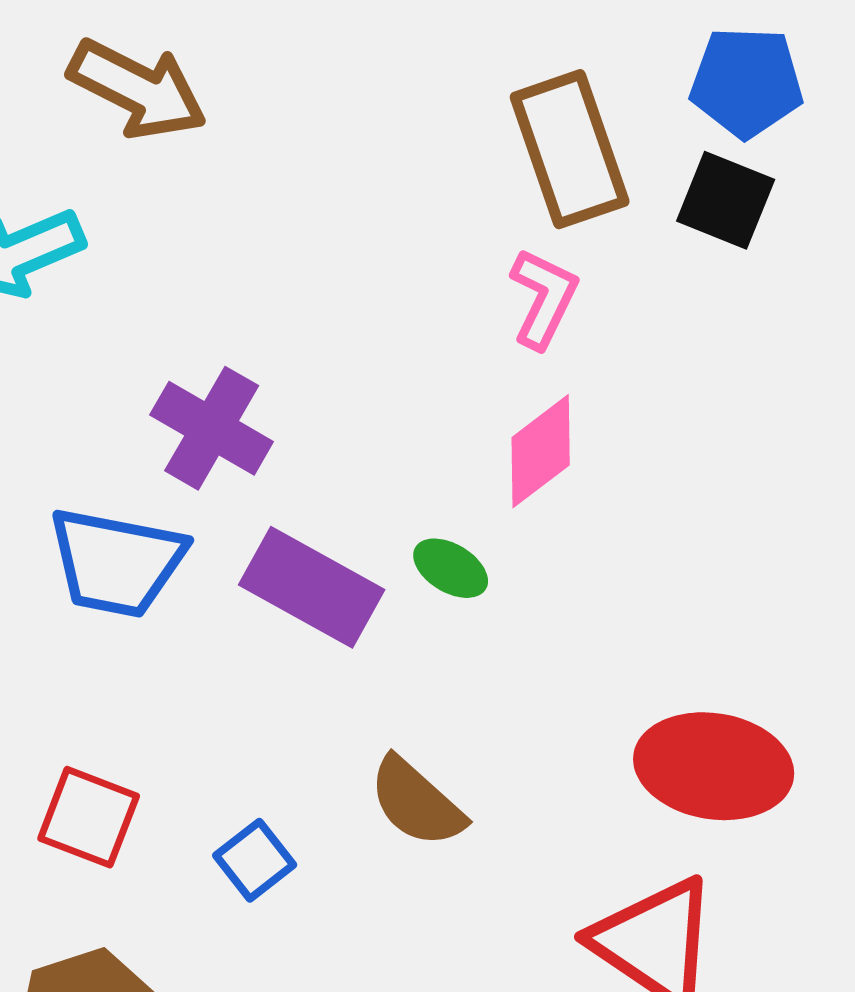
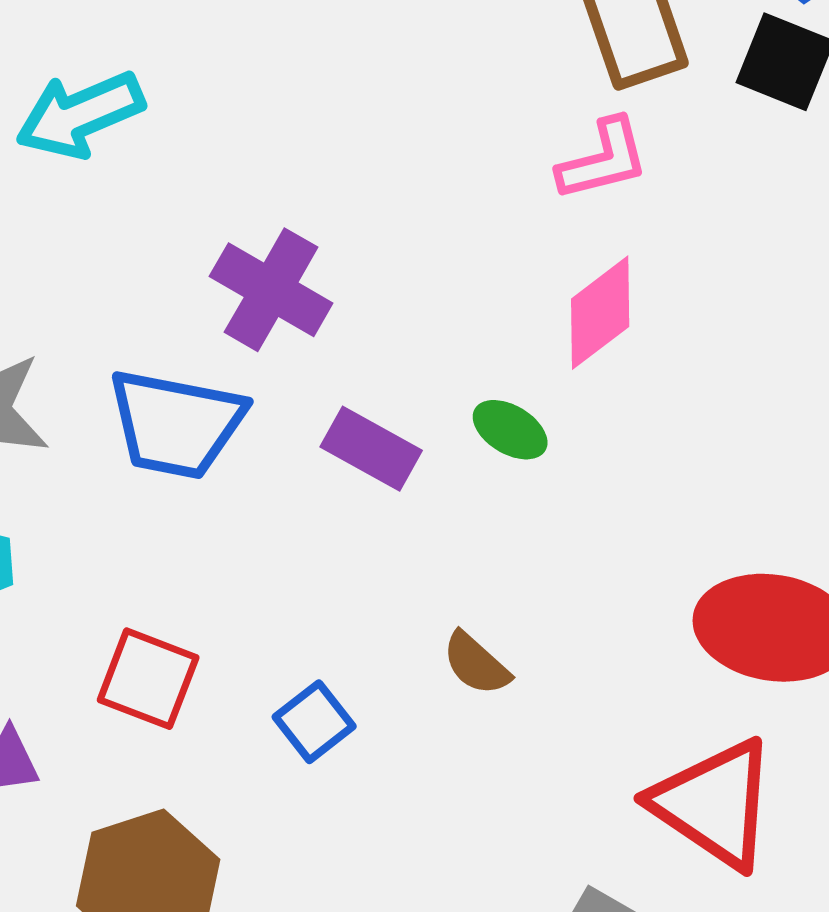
pink L-shape: (544, 298) -> (603, 160), turned 50
purple rectangle: (312, 587) -> (371, 449), size x0.7
brown semicircle: (417, 802) -> (476, 664), size x0.7

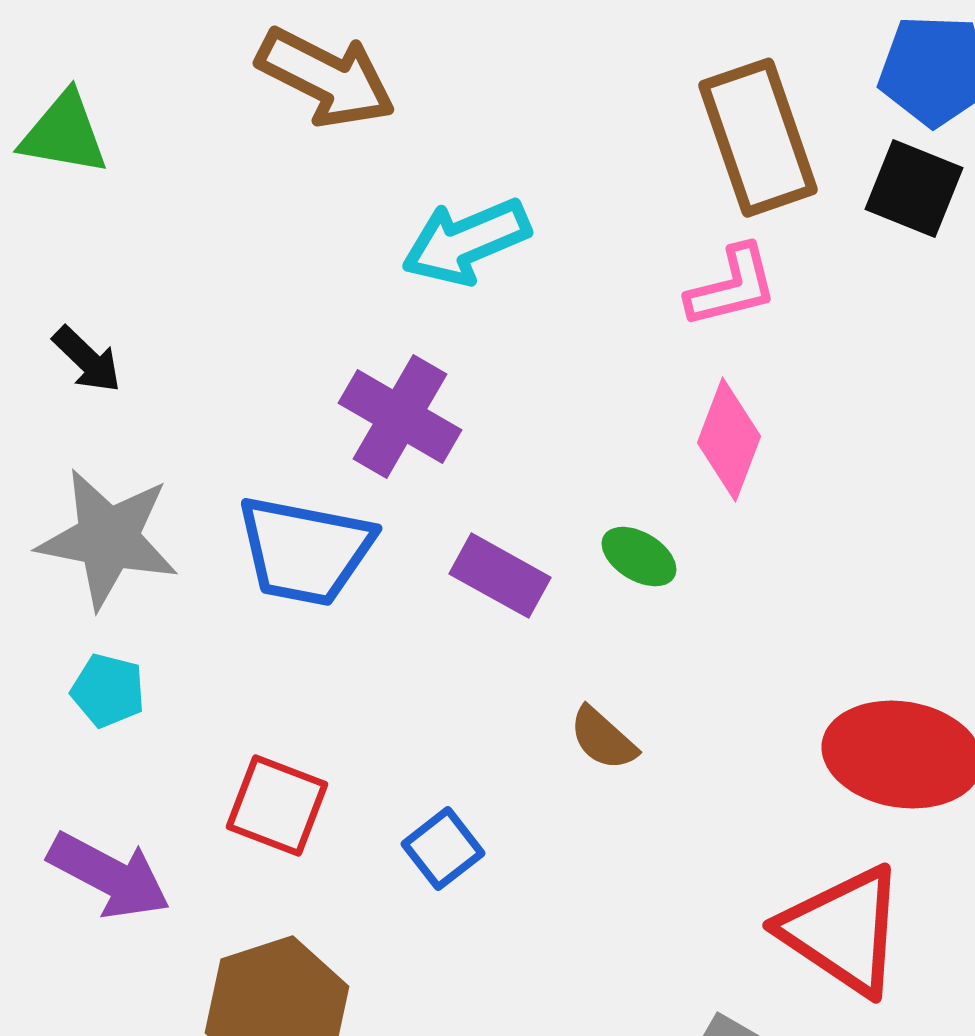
cyan arrow: (80, 115) -> (466, 242), moved
pink diamond: (600, 313) -> (729, 440), turned -32
brown semicircle: (476, 664) -> (603, 739), moved

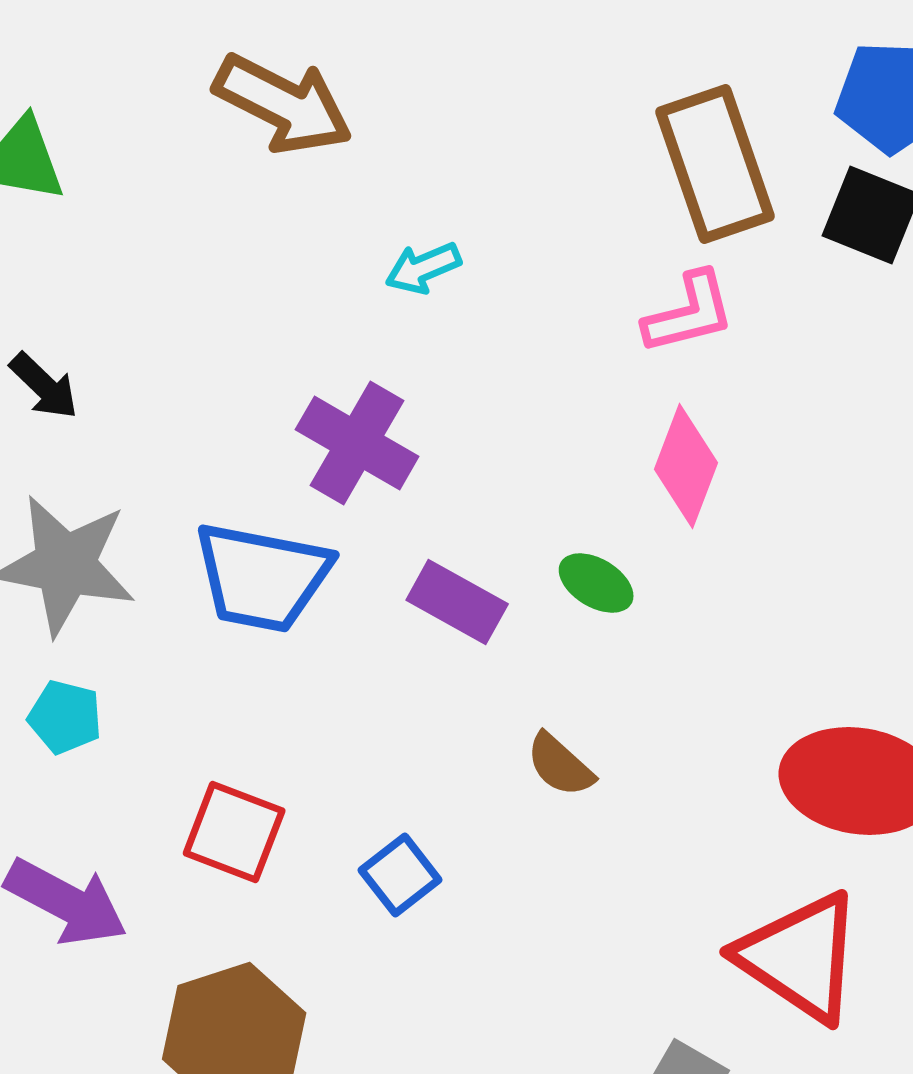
cyan arrow: (466, 242) -> (423, 268), size x0.6

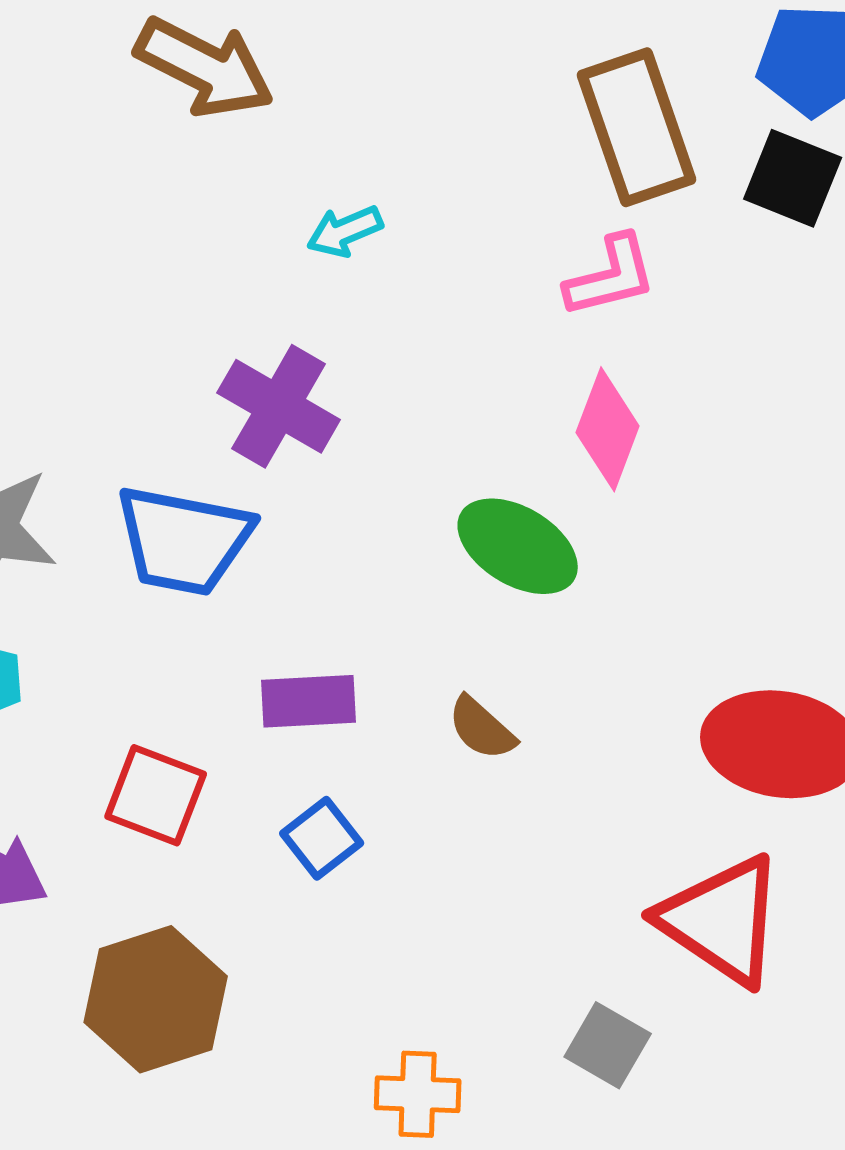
green ellipse: (596, 583) -> (518, 546), size x1.6
purple rectangle: (457, 602) -> (309, 701), moved, turned -32

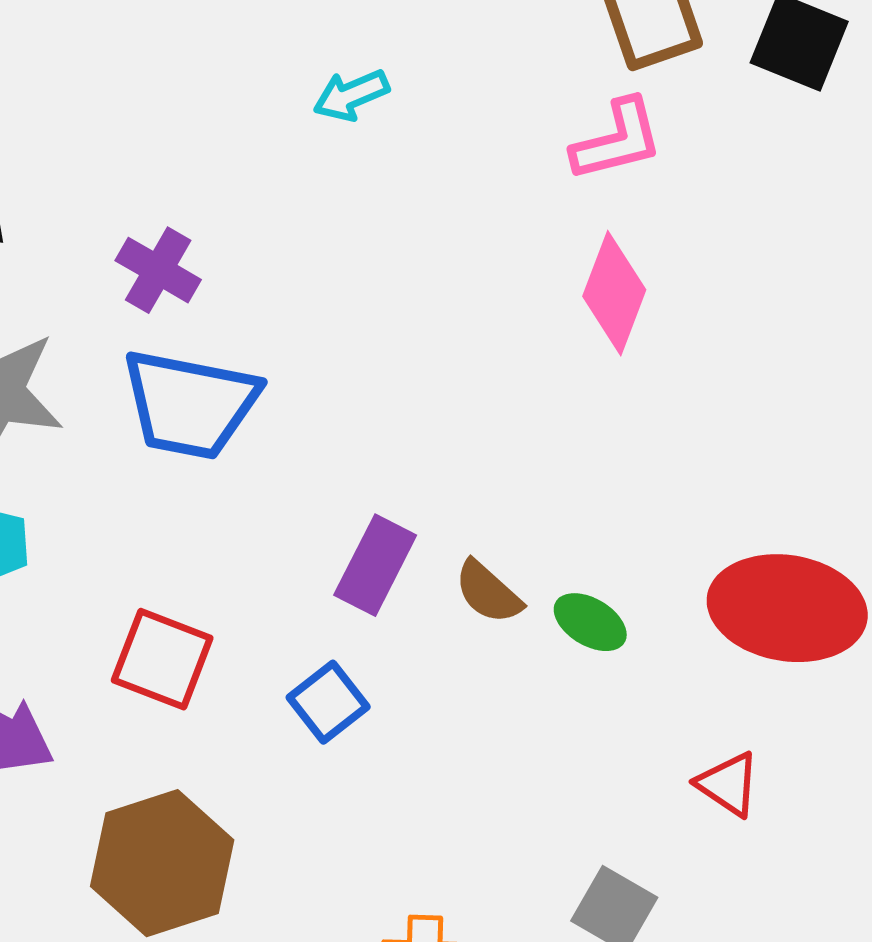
purple cross: (279, 406) -> (158, 270), moved, size x0.7
green ellipse: (518, 546) -> (590, 622), moved, size x0.6
purple rectangle: (309, 701) -> (375, 565), moved, turned -60
red triangle: (722, 920) -> (728, 784), size x0.5

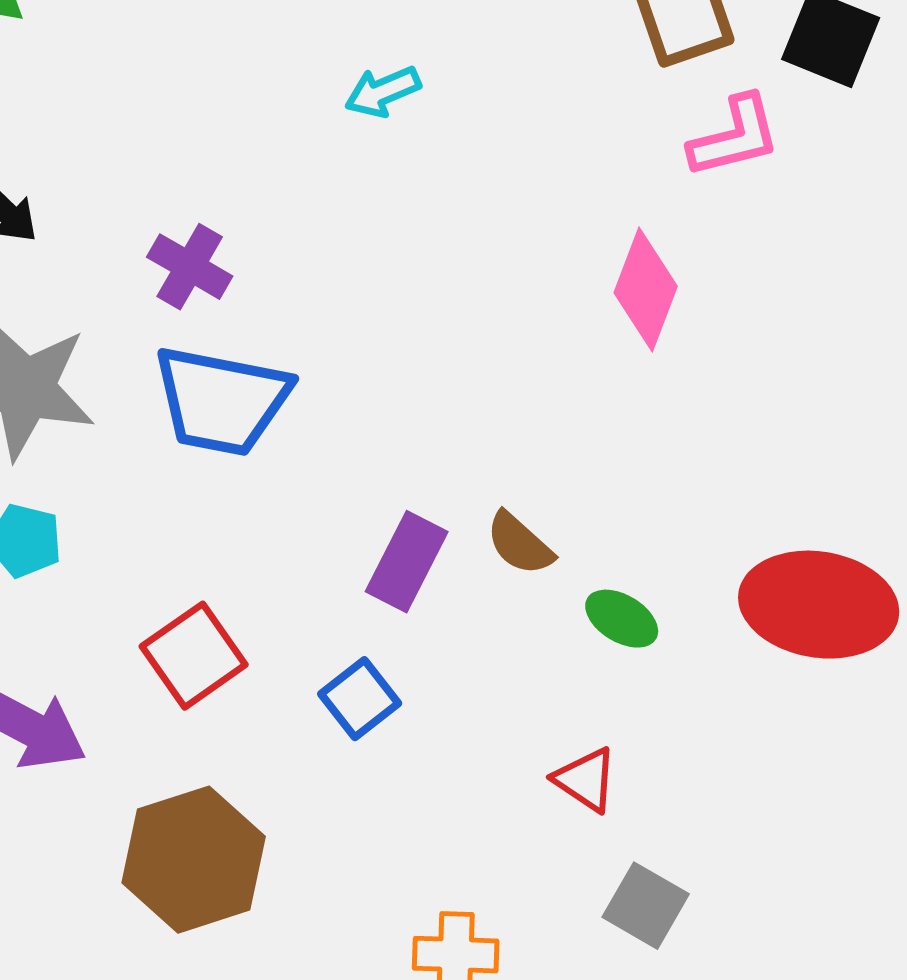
pink L-shape: (617, 140) -> (735, 137), moved
brown semicircle: (488, 592) -> (520, 544), moved
red square: (162, 659) -> (194, 656), turned 34
red triangle: (728, 784) -> (586, 780), moved

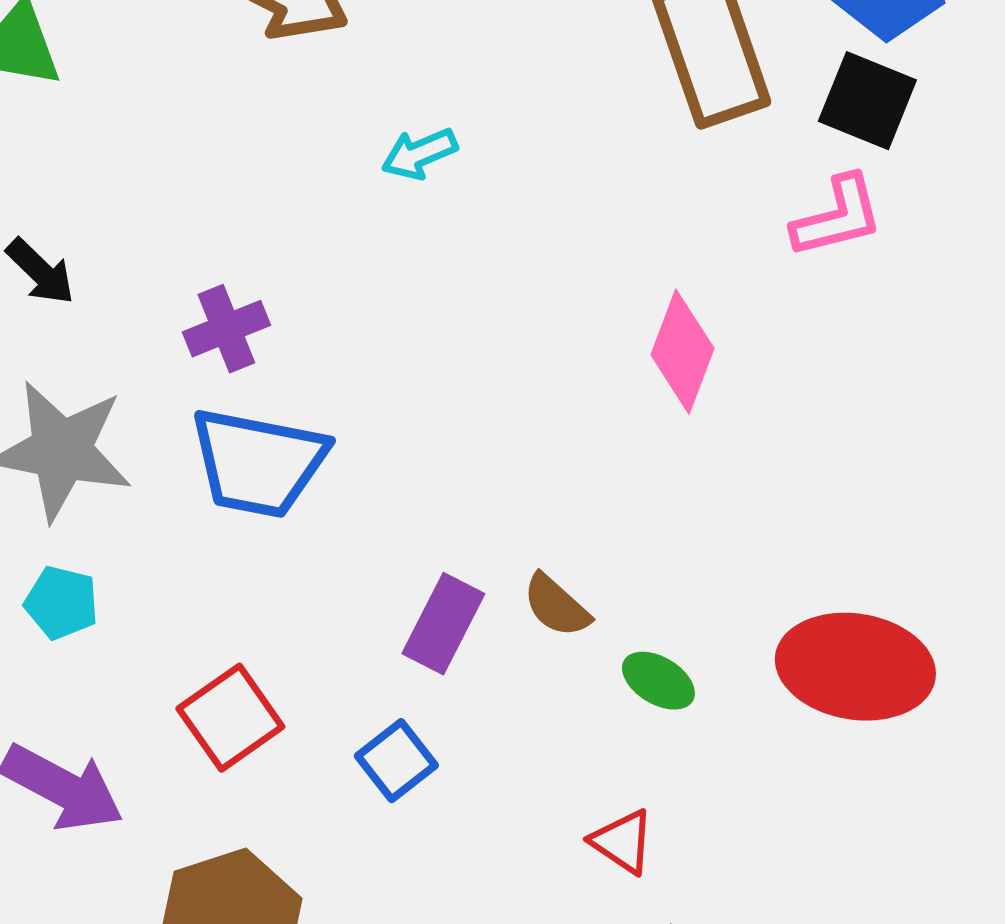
pink L-shape: (735, 137) -> (837, 217), moved
purple cross: (190, 267) -> (226, 329), turned 38

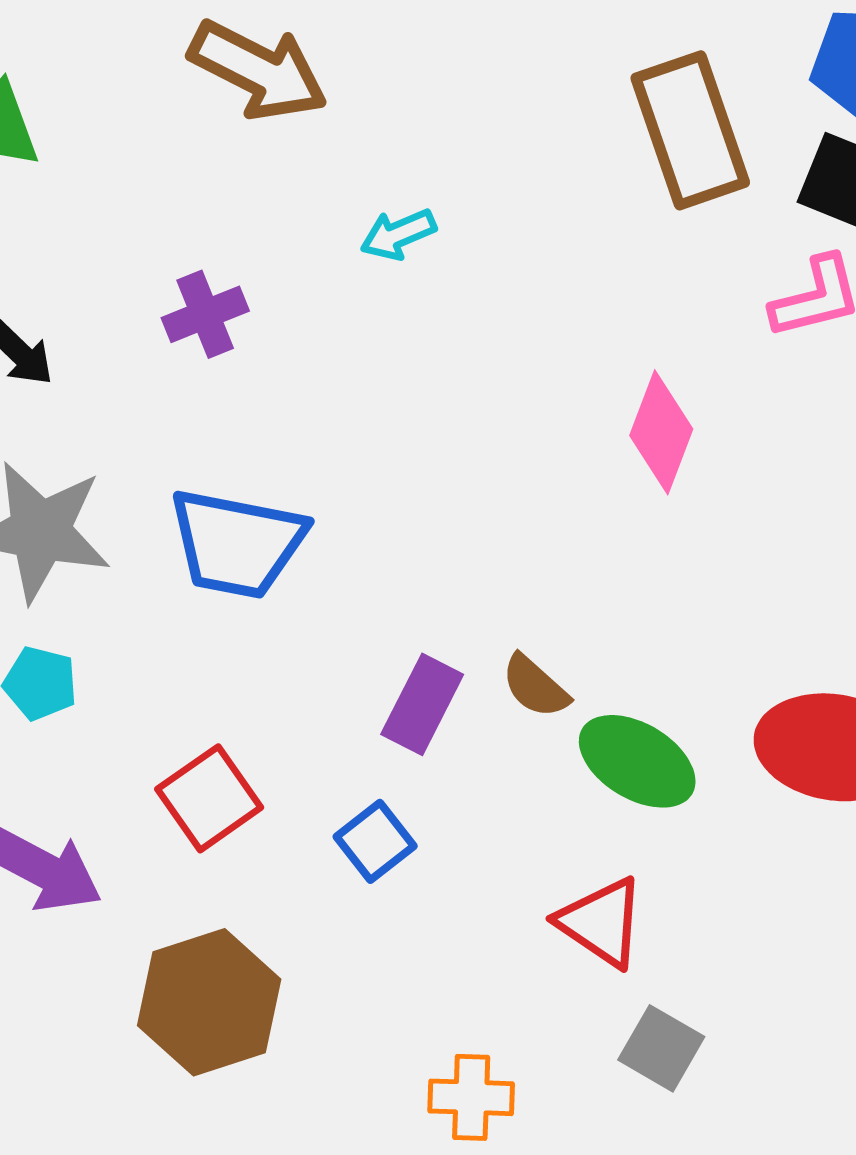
purple cross: (226, 329) -> (205, 314), moved
green ellipse: (658, 681) -> (637, 761), size x1.6
red triangle: (622, 842) -> (601, 922), size x1.4

